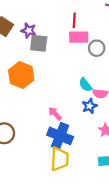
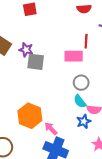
red line: (74, 20) -> (86, 41), moved
gray circle: (97, 48) -> (81, 83), moved
orange hexagon: (21, 75) -> (30, 116), moved

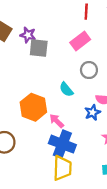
red line: (86, 41) -> (86, 12), moved
pink rectangle: (74, 56) -> (80, 41), turned -36
cyan semicircle: (80, 101) -> (66, 89), moved

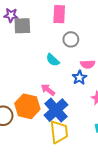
pink rectangle: (80, 41) -> (59, 14), turned -42
orange hexagon: (33, 107) -> (27, 106), moved
blue cross: (62, 144) -> (56, 110), turned 35

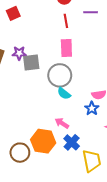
gray circle: (71, 39) -> (60, 75), moved, size x1.5
blue cross: (56, 110) -> (72, 142), size x0.7
yellow trapezoid: (59, 132) -> (92, 161), moved

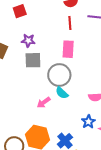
purple star: (19, 53) -> (28, 41), moved
blue star: (92, 108) -> (88, 122), moved
pink arrow: (62, 123) -> (44, 102), moved, turned -72

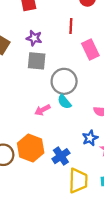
red line: (70, 23) -> (71, 26), moved
pink rectangle: (68, 49) -> (90, 50), moved, turned -36

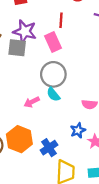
purple star: (34, 38) -> (25, 31), size x1.5
pink rectangle: (90, 50) -> (53, 42), moved
gray square: (37, 61) -> (17, 48), moved

